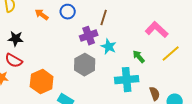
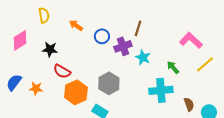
blue circle: (68, 12) -> (102, 36), moved
red semicircle: (14, 61) -> (62, 71), moved
gray hexagon: (85, 65) -> (109, 83), moved

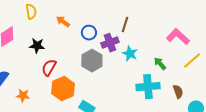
red semicircle: (62, 71) -> (49, 68), turned 90
gray hexagon: (109, 83) -> (92, 61), moved
orange star: (36, 88) -> (23, 96), moved
brown semicircle: (189, 104) -> (178, 92), moved

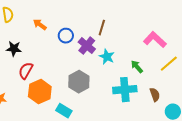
purple cross: (110, 43) -> (87, 46), turned -30
gray hexagon: (92, 61) -> (79, 82), moved

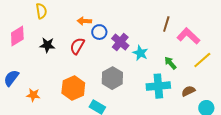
orange arrow: (40, 25) -> (84, 21), moved, turned -32
brown line: (102, 28) -> (166, 24), moved
red semicircle: (26, 71) -> (77, 46), moved
brown semicircle: (155, 95) -> (188, 91), turned -96

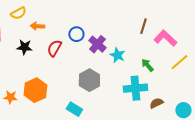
yellow semicircle: (41, 11) -> (18, 13), turned 70
orange arrow: (84, 21) -> (37, 26), moved
orange hexagon: (73, 88) -> (35, 90), moved
brown semicircle: (188, 91) -> (156, 103), moved

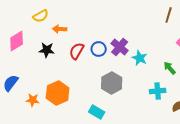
brown line: (143, 26) -> (169, 15), moved
blue circle: (76, 34) -> (99, 49), moved
cyan cross: (135, 88) -> (158, 91), size x0.7

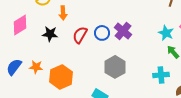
orange arrow: (60, 29) -> (63, 13), turned -96
cyan star: (140, 58) -> (166, 33), moved
orange star: (33, 100) -> (36, 67), moved

